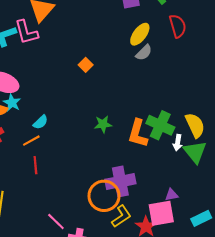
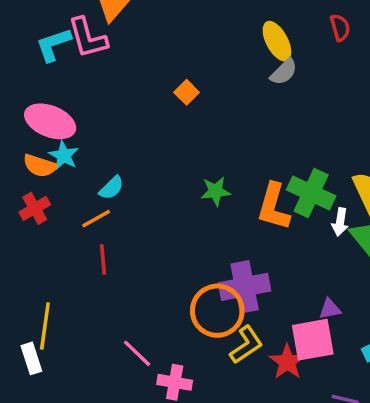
red semicircle: (178, 26) -> (340, 28), size x0.7
yellow ellipse: (140, 34) -> (277, 41), turned -65

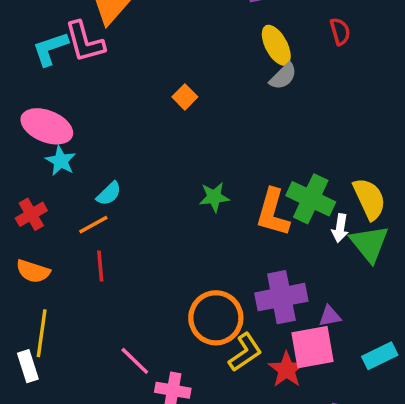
orange semicircle: (40, 166) -> (33, 271), moved
purple cross: (245, 287) -> (281, 297), moved

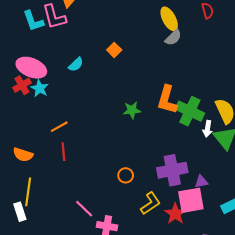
cyan L-shape: (50, 49) -> (33, 21), turned -90
cyan semicircle: (109, 194) -> (76, 64), moved
orange L-shape: (273, 213) -> (167, 100), moved
red cross: (31, 214) -> (22, 85), moved
orange circle: (216, 318) -> (126, 175), moved, size x0.5

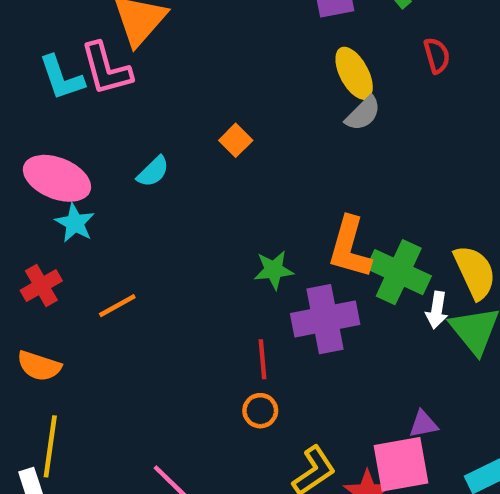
red cross: (22, 85) -> (41, 286), moved
red line: (63, 152) -> (263, 359), moved
purple cross: (172, 170) -> (325, 319), moved

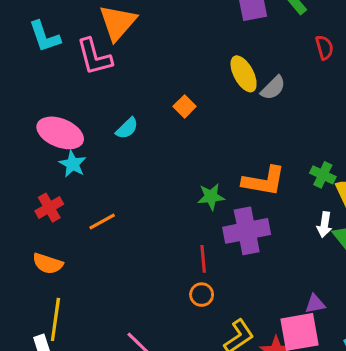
yellow ellipse: (354, 73) -> (244, 74), moved
cyan L-shape: (61, 78) -> (45, 37), moved
orange L-shape: (350, 248) -> (264, 181), turned -96
green cross: (399, 272) -> (323, 175), moved, size x0.6

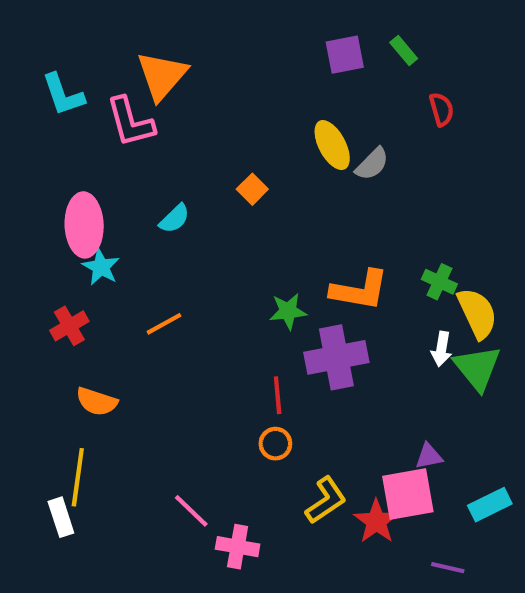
pink ellipse: (60, 133) -> (84, 225), turned 66
orange line: (102, 222) -> (164, 324), moved
orange semicircle: (48, 264) -> (97, 402), moved

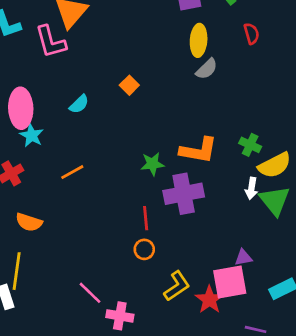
yellow ellipse: (332, 145) -> (199, 40), moved, turned 32
yellow semicircle: (477, 313) -> (275, 165), turned 88

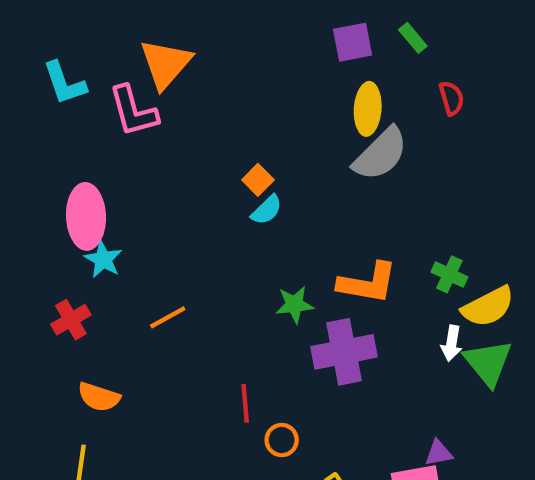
gray semicircle: (207, 69) -> (381, 154), size x1.6
cyan semicircle: (79, 104) -> (267, 210), moved
red line: (146, 218) -> (245, 403), moved

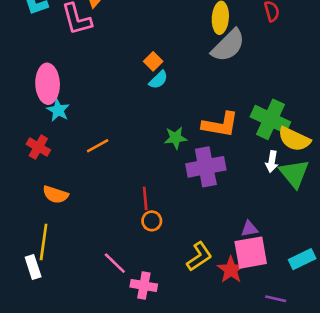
green cross: (449, 274) -> (270, 119), size x1.8
yellow semicircle: (488, 307) -> (294, 139), turned 52
red cross: (71, 320) -> (38, 147), turned -30
orange circle: (282, 440) -> (152, 221), moved
purple triangle: (439, 453) -> (249, 229), moved

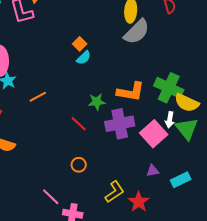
orange line: (98, 146) -> (38, 97), moved
red line: (145, 198) -> (79, 124), moved, turned -42
pink square: (251, 253) -> (154, 134), moved, turned -32
cyan rectangle: (302, 259) -> (181, 180), moved

